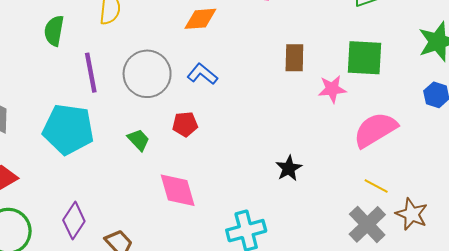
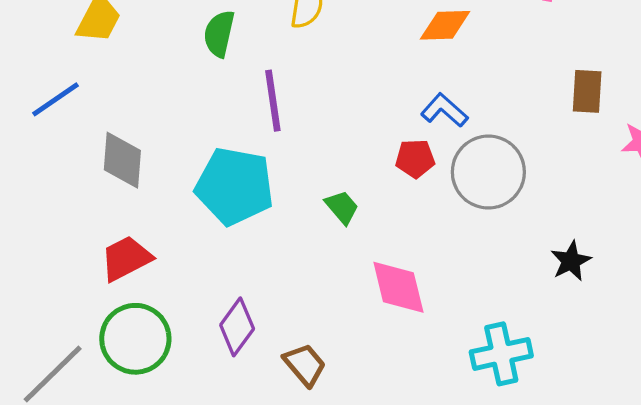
gray circle: (147, 74) -> (488, 172), moved
red pentagon: (185, 124) -> (415, 159), moved

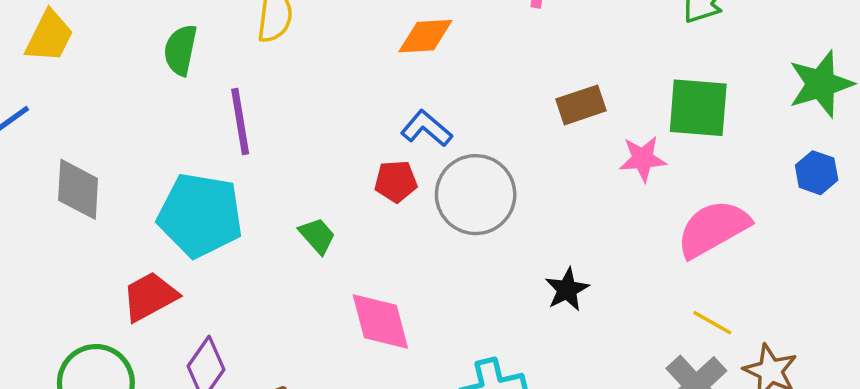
brown rectangle: (587, 91) -> (581, 105), turned 69
red trapezoid: (126, 258) -> (150, 296), moved

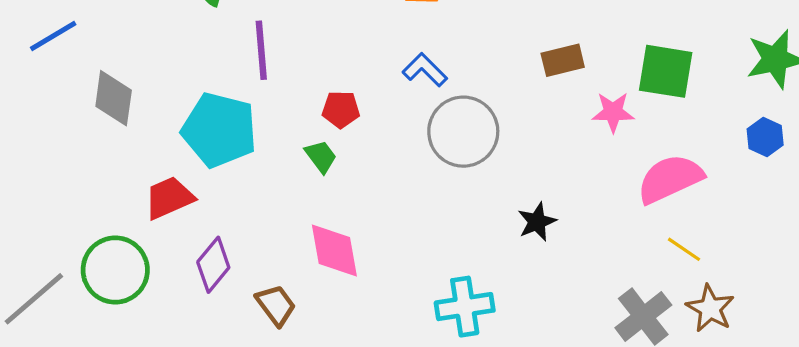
red pentagon: (396, 181) -> (341, 109), moved
pink diamond: (380, 322) -> (334, 251), moved
yellow line: (712, 323) -> (684, 249), moved

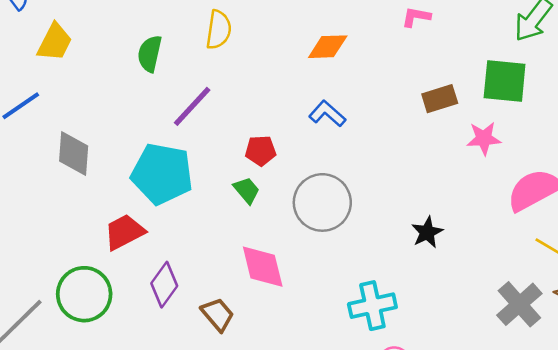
purple line: (261, 50) -> (192, 106), turned 51
green square: (666, 71) -> (505, 81), moved
gray circle: (463, 132) -> (322, 202), moved

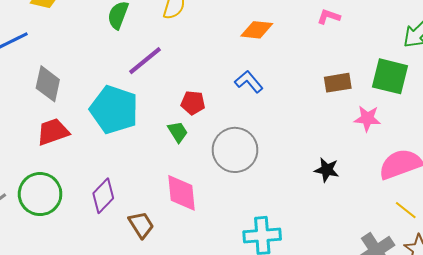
red trapezoid: (124, 232) -> (53, 132), moved
black star: (427, 232) -> (327, 170), moved, turned 30

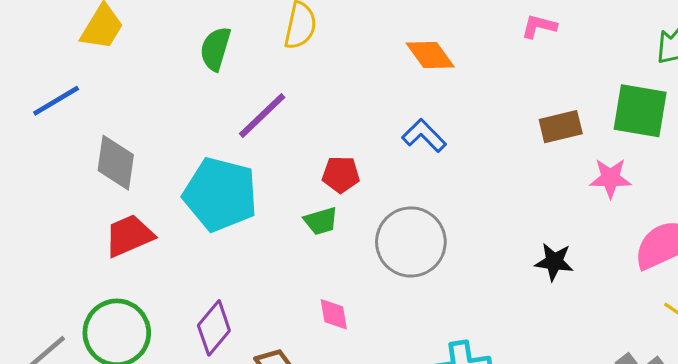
orange diamond: (257, 30) -> (430, 55), turned 52
green trapezoid: (178, 132) -> (321, 221), turned 110
pink diamond: (182, 193) -> (334, 314), size x0.6

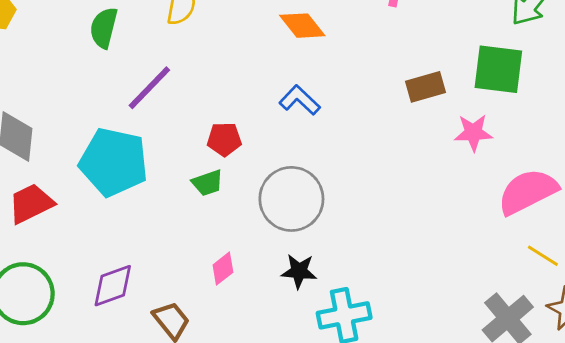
black star: (554, 262) -> (299, 271), moved
pink diamond: (334, 314) -> (223, 269), turned 64
purple diamond: (214, 328) -> (113, 286), turned 33

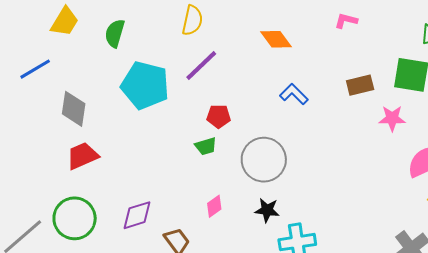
green semicircle: (104, 28) -> (115, 33), moved
purple line: (149, 88) -> (201, 65), moved
blue L-shape: (300, 100) -> (294, 94), moved
cyan pentagon: (114, 162) -> (145, 85), moved

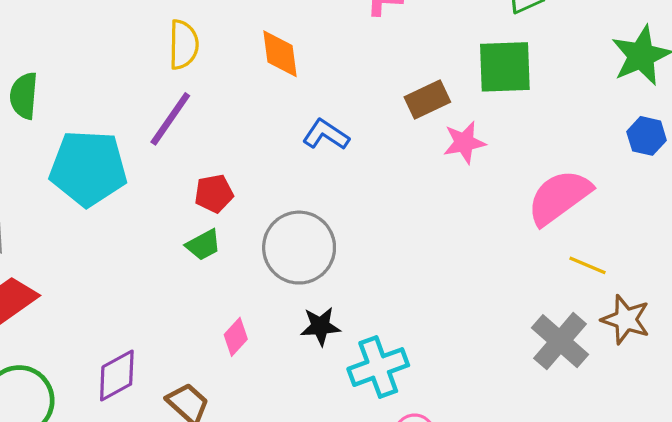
yellow semicircle: (192, 20) -> (183, 45), moved
orange diamond: (276, 39) -> (280, 54), turned 40
pink star: (392, 118) -> (464, 142), moved

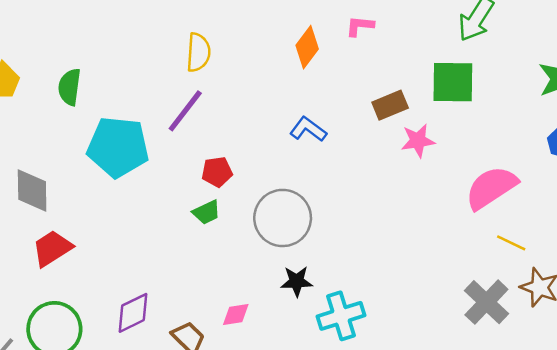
orange diamond: (280, 54) -> (307, 47), moved, turned 42
pink diamond: (236, 337) -> (236, 314), moved, turned 36

